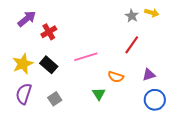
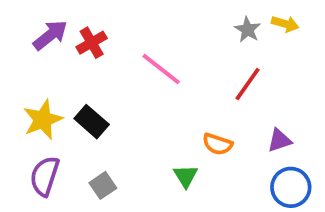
red cross: (49, 32) -> (92, 43), moved
pink line: (86, 57) -> (161, 69), moved, turned 55

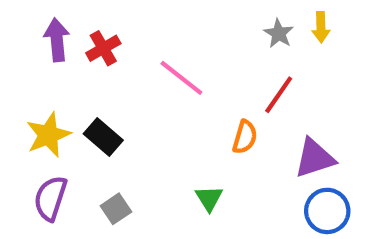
yellow arrow: (285, 24) -> (321, 27), turned 72
purple arrow: (50, 35) -> (57, 40), turned -57
purple triangle: (280, 140) -> (315, 158), size x1.5
orange semicircle: (218, 144) -> (245, 137), moved, turned -92

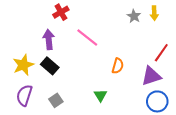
purple arrow: (57, 40) -> (49, 40), moved
red cross: (103, 48) -> (61, 12), moved
red line: (279, 95) -> (161, 53), moved

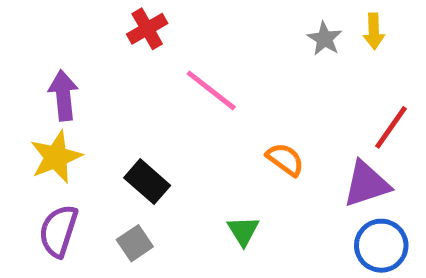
purple arrow: (49, 40) -> (63, 95), moved
black rectangle: (50, 66) -> (147, 182), moved
orange semicircle: (118, 66) -> (285, 159), turned -70

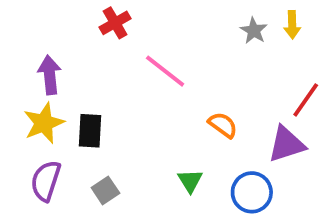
black rectangle: (147, 182) -> (90, 131), moved, turned 52
blue circle: (381, 246) -> (252, 192), moved

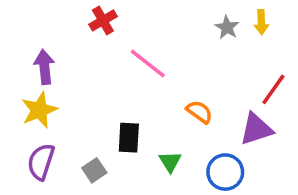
black rectangle: (90, 131) -> (129, 138), moved

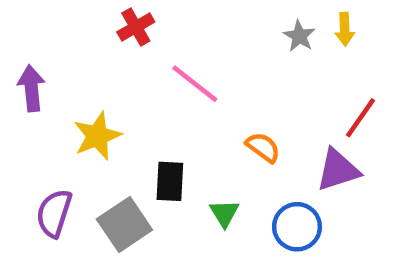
purple arrow: (44, 67) -> (31, 88), moved
yellow star: (39, 110) -> (97, 136), moved
gray square: (94, 170) -> (124, 224), size x1.6

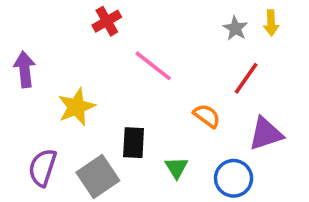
red line: (361, 118) -> (246, 78), moved

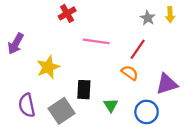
pink line: (153, 66) -> (96, 41), turned -30
purple arrow: (25, 69) -> (16, 44), turned -145
red line: (246, 78) -> (138, 49), moved
purple semicircle: (42, 168) -> (27, 105), turned -30

